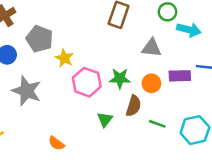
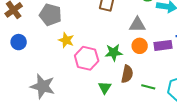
gray pentagon: (39, 39) -> (50, 15), moved
orange circle: (151, 83) -> (140, 46), moved
gray star: (27, 91) -> (43, 86), moved

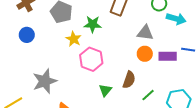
green star: (114, 53) -> (93, 24), moved
gray star: (43, 86) -> (45, 81), turned 30
green line: (148, 87) -> (148, 95), turned -64

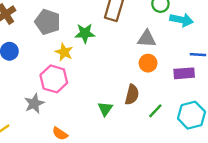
purple rectangle: (168, 56) -> (184, 73), moved
pink hexagon: (91, 59) -> (54, 79), moved
gray star: (45, 81) -> (34, 103), size x0.7

